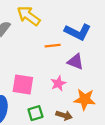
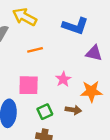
orange line: (53, 46) -> (35, 50), moved
purple triangle: (75, 62) -> (94, 53), moved

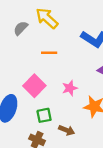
pink square: (29, 85) -> (34, 86), turned 30
brown arrow: (73, 110) -> (67, 130), moved

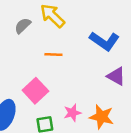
pink star: (70, 88) -> (72, 113), moved

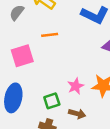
pink square: (35, 91) -> (22, 56), moved, turned 35

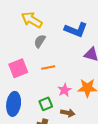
gray semicircle: (17, 13) -> (40, 41), moved
orange line: (50, 35) -> (48, 67), moved

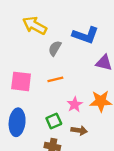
gray semicircle: (40, 41) -> (55, 48), moved
pink square: (18, 68) -> (21, 81), turned 30

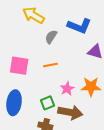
brown arrow: (79, 130) -> (70, 112), size x1.6

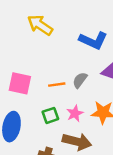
gray semicircle: (51, 37) -> (80, 80), moved
green square: (47, 103) -> (50, 115), moved

